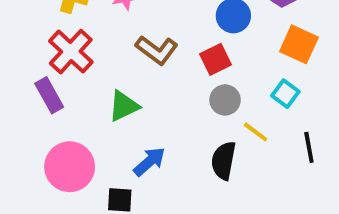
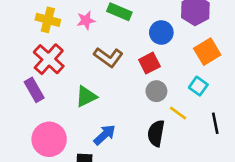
orange square: (299, 44) -> (207, 52), turned 35

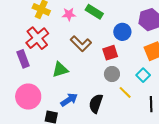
black semicircle: (156, 133) -> (96, 104), moved

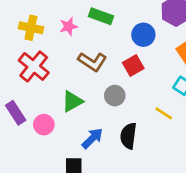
purple rectangle: (23, 59) -> (16, 113), moved
gray circle: (112, 74) -> (115, 96), moved
pink circle: (28, 97) -> (44, 125), moved, size x0.6

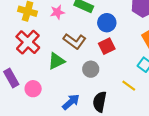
blue circle: (143, 35) -> (107, 23), moved
green triangle: (72, 101) -> (56, 61), moved

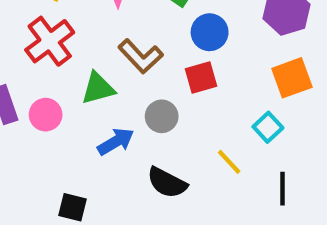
pink circle: (33, 89) -> (46, 115), moved
blue arrow: (71, 102) -> (116, 142), moved
black semicircle: (100, 102) -> (167, 183), turned -84

